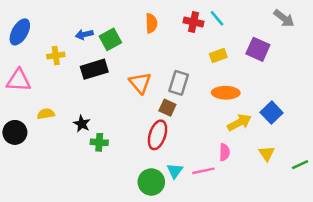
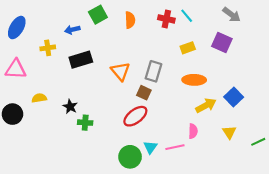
gray arrow: (284, 18) -> (232, 15), moved
green square: (110, 39) -> (98, 15), moved
red ellipse: (157, 135) -> (135, 116), turned 35

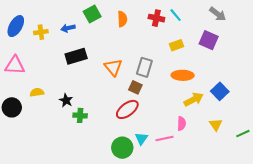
yellow cross: (48, 48) -> (41, 32), moved

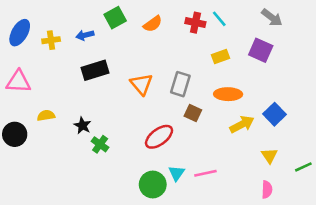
orange semicircle: (122, 19) -> (153, 24), turned 56
brown square: (135, 87) -> (193, 113), moved
green cross: (80, 115) -> (100, 144), turned 32
pink semicircle: (182, 124) -> (267, 190), moved

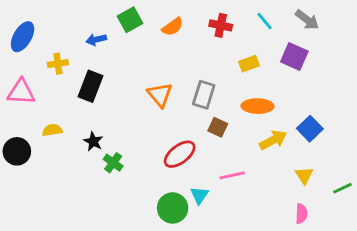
cyan line: (219, 19) -> (265, 21), moved
yellow cross: (51, 40) -> (58, 64), moved
black rectangle: (95, 70) -> (90, 86), moved, turned -52
pink line: (205, 173) -> (232, 175), moved

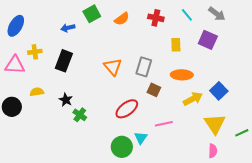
yellow cross: (58, 64) -> (35, 52), moved
yellow rectangle: (249, 64) -> (176, 45), turned -72
yellow triangle: (304, 175) -> (215, 124), size x1.6

